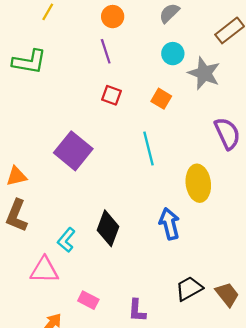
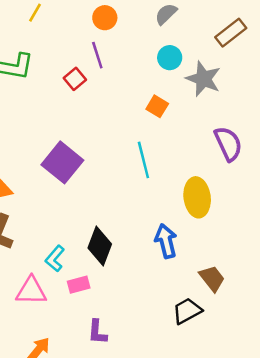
red square: (111, 95) -> (75, 79), moved, turned 30
brown trapezoid: (227, 294) -> (212, 278), moved
pink rectangle: (88, 300) -> (79, 285), moved, turned -42
purple L-shape: (137, 311) -> (97, 332), moved

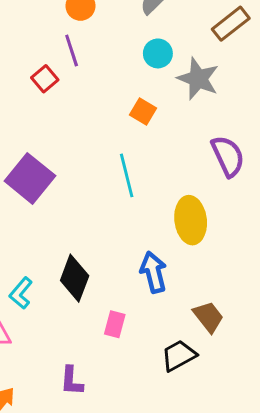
pink rectangle: (79, 285) -> (115, 324), moved, turned -60

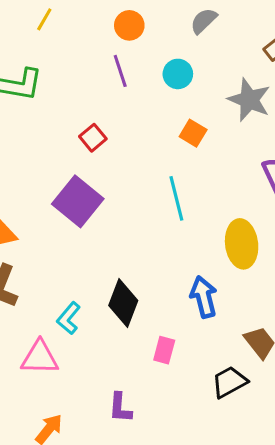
cyan circle: (158, 53) -> (178, 74), moved
red square: (45, 79) -> (93, 138), moved

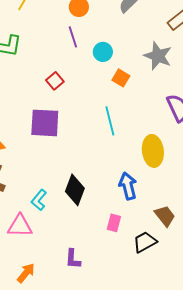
cyan circle: (178, 74) -> (103, 52), moved
purple square: (78, 201) -> (45, 123), turned -36
pink rectangle: (164, 350) -> (114, 223), moved

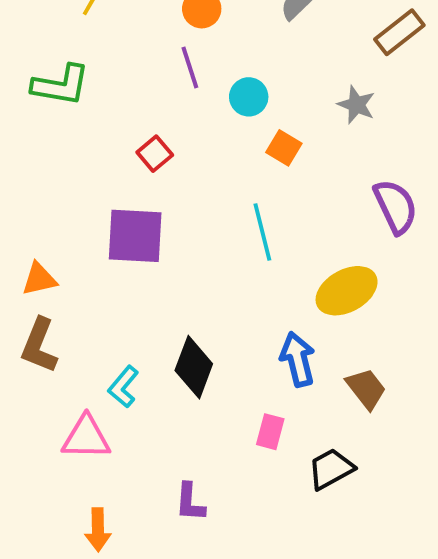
gray star: (158, 56) -> (356, 105), size x0.7
yellow ellipse: (153, 151) -> (347, 291), turned 68
brown trapezoid: (165, 216) -> (366, 389), moved
orange arrow: (26, 273) -> (98, 530), turned 140

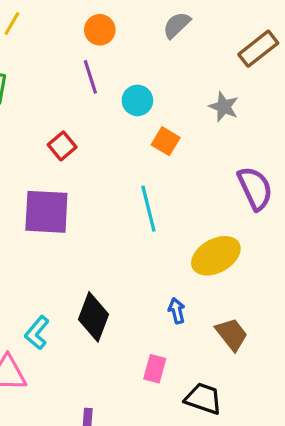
blue arrow: (298, 359) -> (177, 311), size x0.6
black trapezoid: (331, 469) -> (203, 399), turned 48

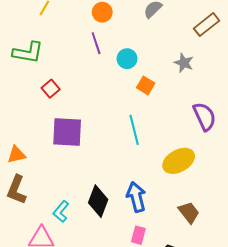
red square: (62, 146) -> (51, 89), moved
blue arrow: (177, 311) -> (136, 197), moved, size x1.8

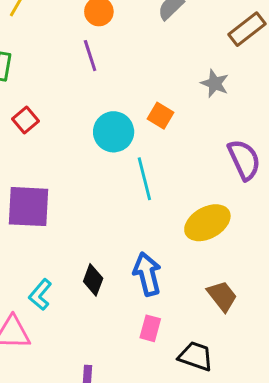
cyan circle: (127, 59) -> (114, 132), moved, size x1.4
purple square: (67, 132) -> (29, 207), moved
black diamond: (98, 201) -> (93, 280), size x0.7

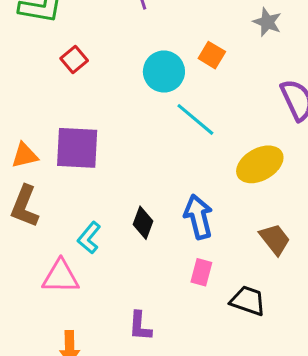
cyan line: (144, 179) -> (195, 119), turned -36

